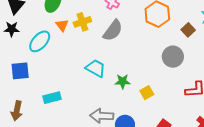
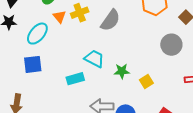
blue square: (20, 71) -> (33, 64), moved
cyan rectangle: (52, 98) -> (75, 79), moved

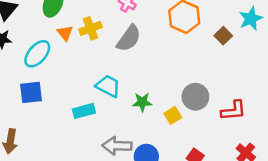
gray circle: (171, 45) -> (195, 97), moved

